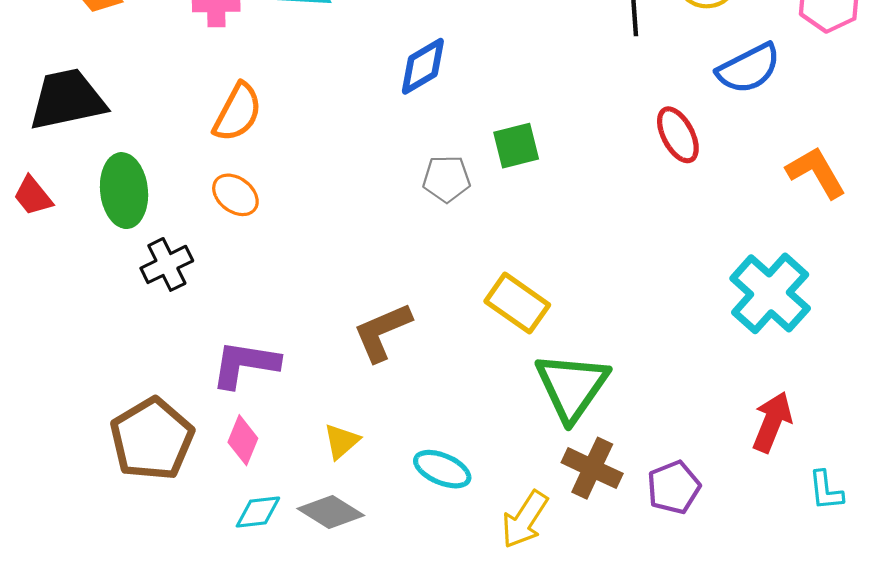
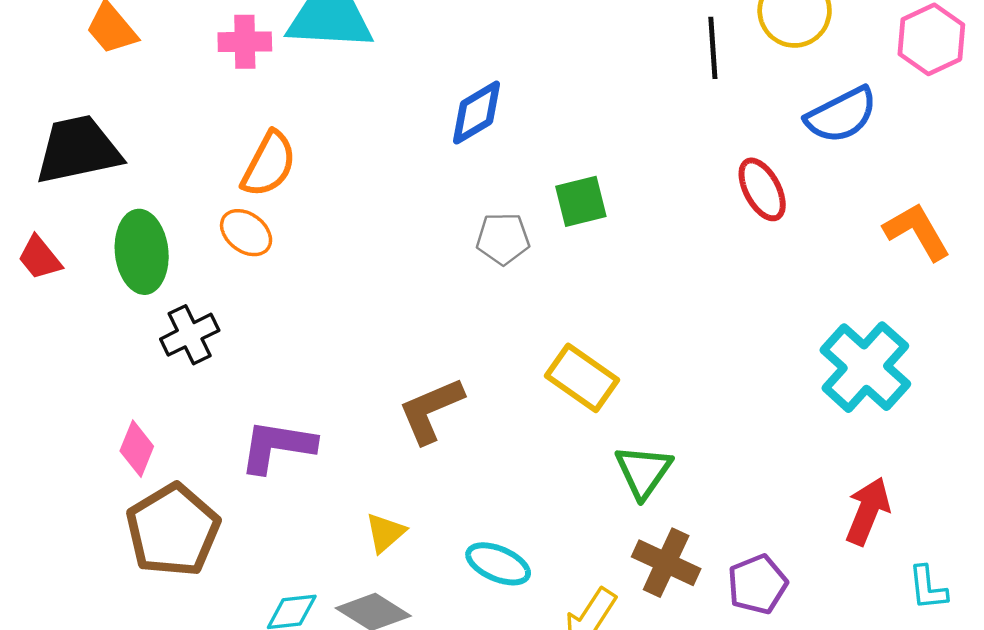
orange ellipse: (235, 195) -> (246, 233), moved
green triangle: (572, 387) -> (643, 471), size x0.7
pink diamond: (243, 440) -> (137, 449), moved

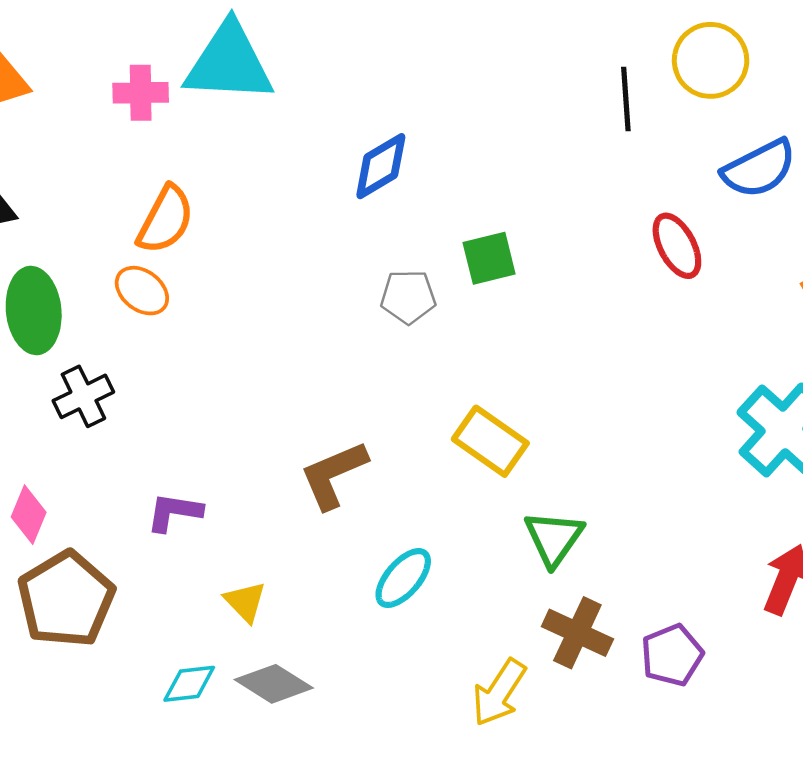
purple L-shape: (277, 446) -> (174, 512), size x0.7
yellow triangle: (385, 533) -> (245, 602), moved, turned -33
cyan ellipse: (498, 564) -> (403, 578), moved, turned -72

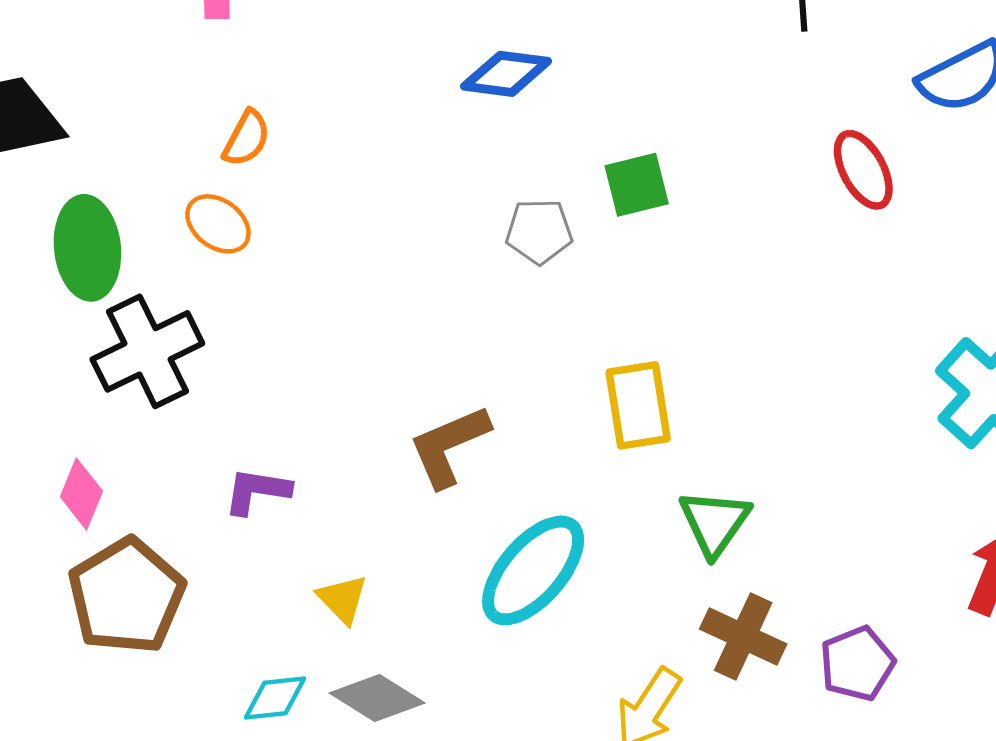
blue diamond: (381, 166) -> (506, 74), turned 38
orange semicircle: (166, 220) -> (246, 138), size x0.7
black cross: (83, 396) -> (147, 351), size x1.5
yellow rectangle: (490, 441) -> (638, 405), turned 46
cyan ellipse: (403, 578) -> (533, 570), size x1.5

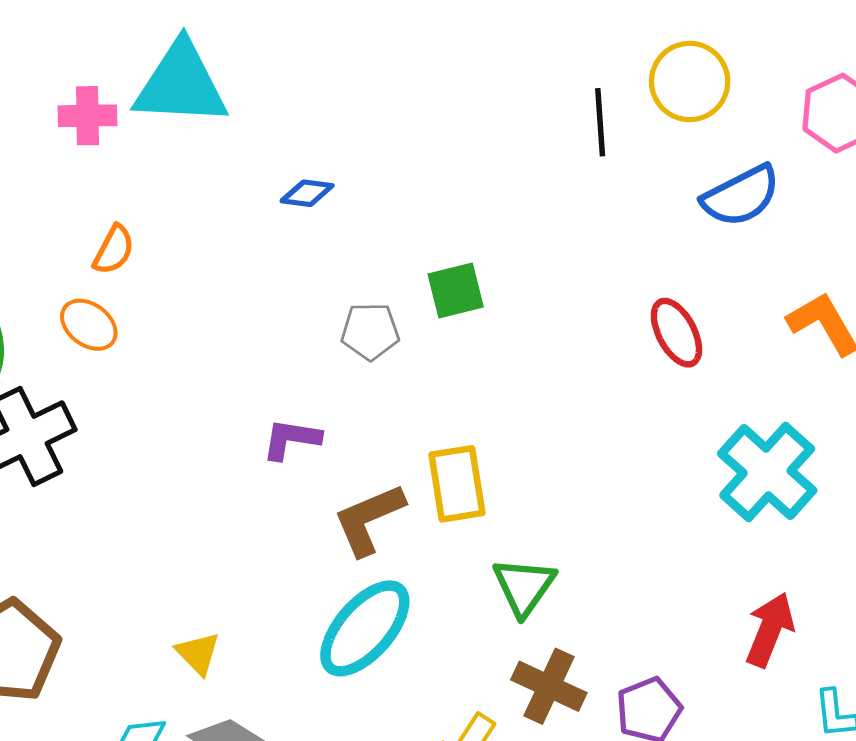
blue diamond: (506, 74) -> (307, 193), moved, size x0.7
red ellipse: (863, 170) -> (676, 333), moved
brown L-shape: (449, 446) -> (369, 519), moved
purple L-shape: (257, 491) -> (291, 439), moved

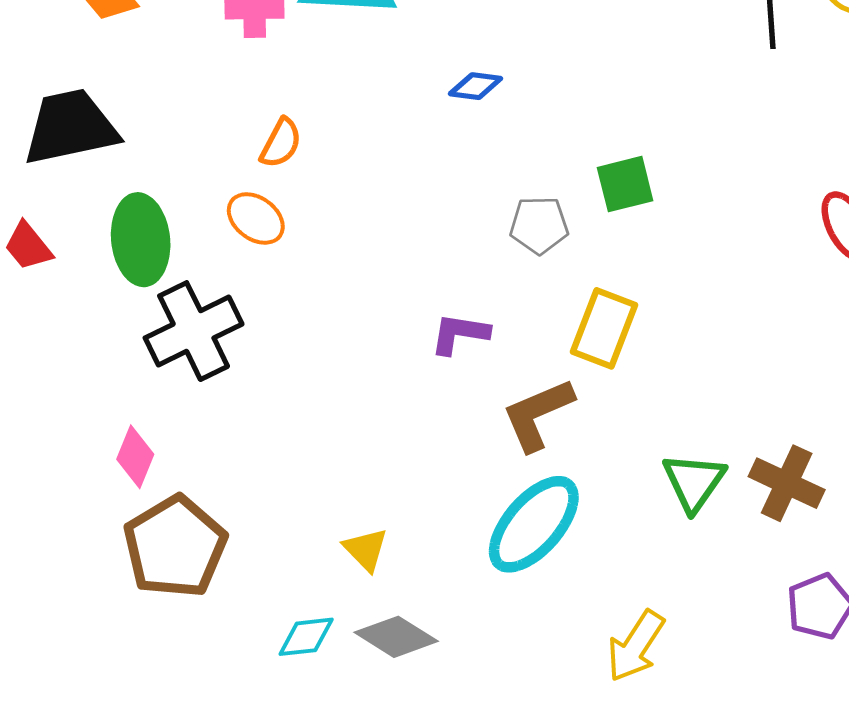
yellow rectangle: (457, 484) -> (604, 328), moved, turned 30
brown cross: (549, 686) -> (787, 483), moved

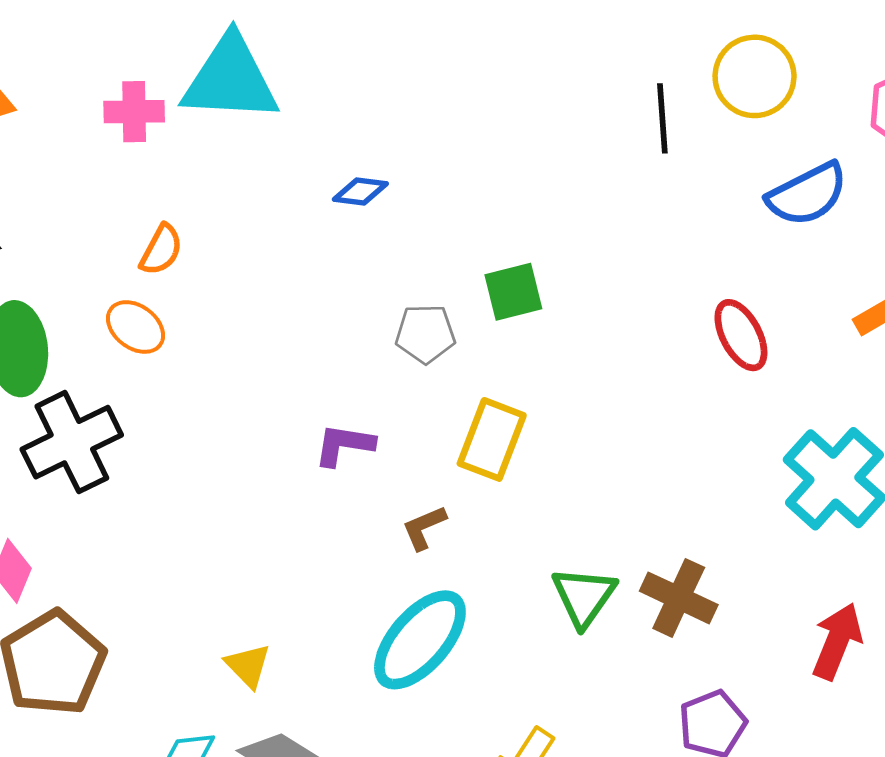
brown L-shape: (538, 414) -> (424, 527), size x0.6

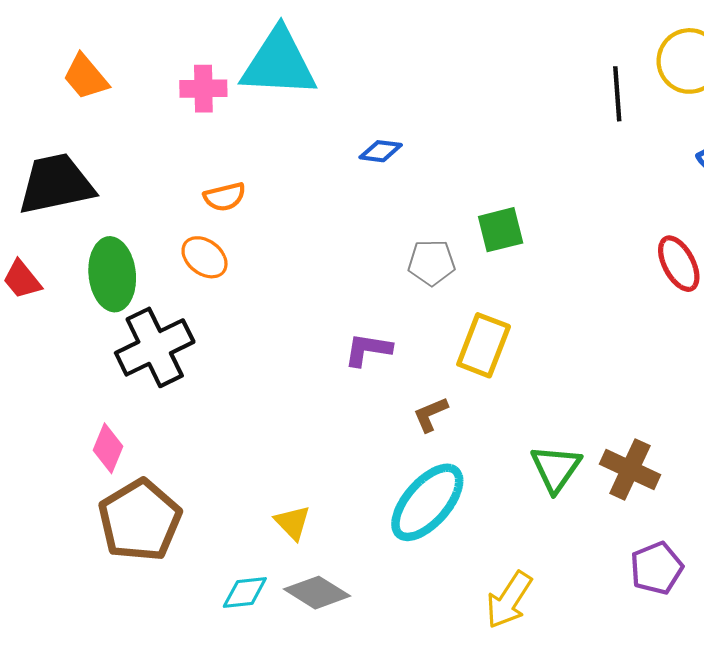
orange semicircle: (161, 250) -> (225, 197), turned 48

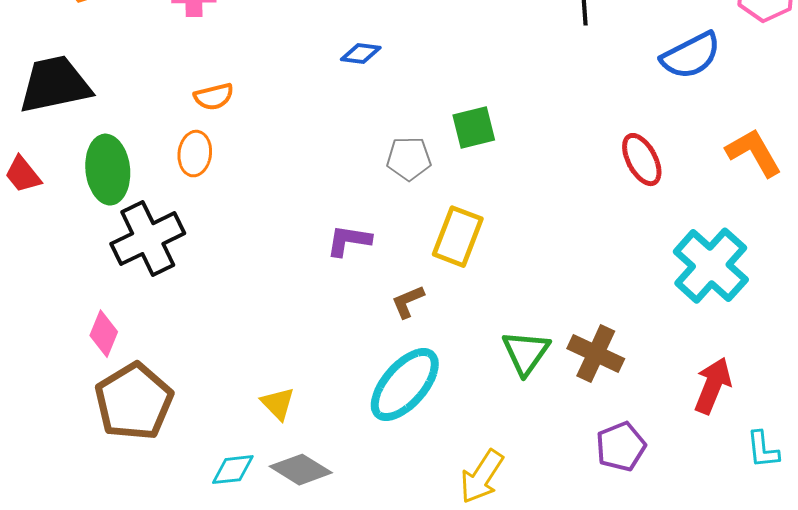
orange ellipse: (205, 257) -> (195, 154), turned 60

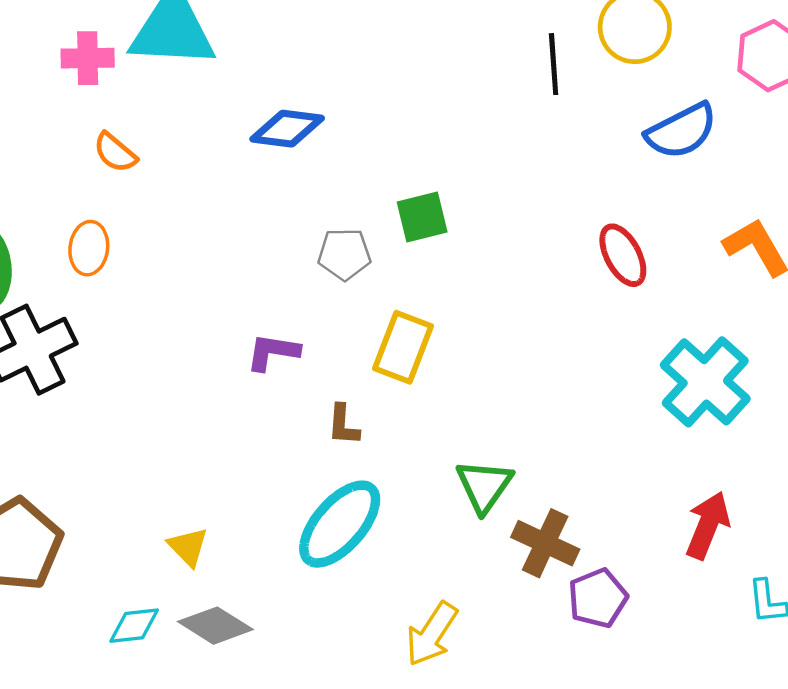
blue diamond: (361, 54) -> (287, 129), size x1.5
orange semicircle: (214, 97) -> (115, 152), moved, turned 54
brown L-shape: (408, 302) -> (343, 425), turned -63
brown cross: (596, 354) -> (545, 543), moved

